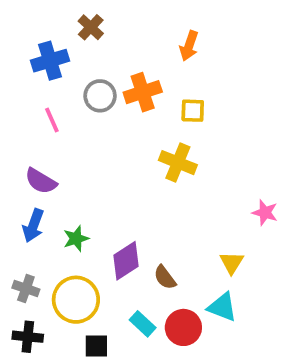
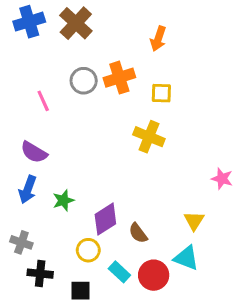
brown cross: (91, 27) -> (76, 23), size x1.5
blue cross: (50, 61) -> (29, 22), moved
yellow circle: (76, 300) -> (88, 250), moved, size x0.6
black cross: (28, 337) -> (40, 274), moved

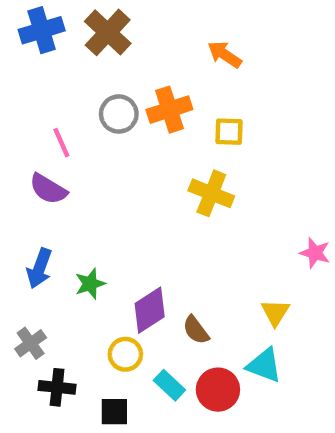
orange arrow: (158, 39) -> (225, 54), turned 105
purple semicircle: (34, 152) -> (48, 189), moved
gray cross: (21, 242) -> (31, 343), turned 35

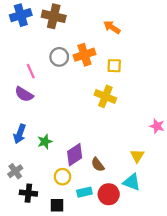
brown cross: (108, 32) -> (54, 16), turned -30
cyan rectangle: (169, 385) -> (84, 192), turned -56

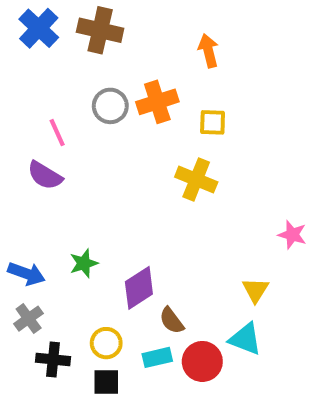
blue cross: (21, 15) -> (39, 28), turned -30
orange arrow: (112, 27) -> (208, 51), turned 42
blue arrow: (20, 134) -> (26, 274), moved, turned -90
brown semicircle: (98, 165) -> (172, 321), moved
yellow circle: (63, 177) -> (106, 343), moved

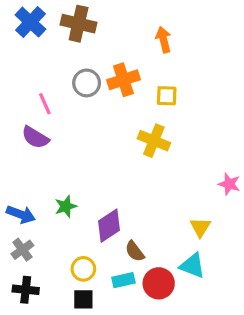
black cross: (53, 359) -> (26, 290), moved

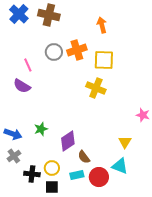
yellow square: (167, 96) -> (104, 60), size x1.5
black cross: (26, 290) -> (32, 174), moved

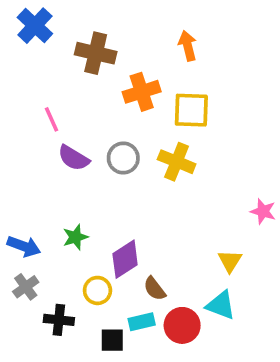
brown cross: (49, 15) -> (96, 53), moved
gray circle: (54, 52) -> (123, 158), moved
purple semicircle: (22, 86) -> (74, 158), moved
yellow circle: (52, 168) -> (97, 290), moved
black square: (52, 187) -> (112, 340), moved

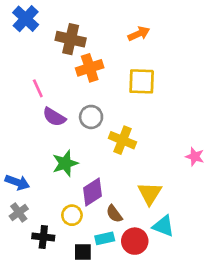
orange arrow: (188, 46) -> (139, 34), turned 80
orange cross: (142, 92) -> (90, 68), moved
yellow cross: (177, 162) -> (122, 140), moved
green star: (75, 237) -> (65, 163), moved, size x1.4
yellow triangle: (230, 261) -> (150, 193), moved, size x1.4

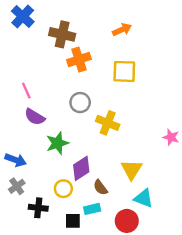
pink line: (38, 88) -> (26, 91), moved
purple semicircle: (54, 117) -> (35, 117), moved
red circle: (135, 241) -> (127, 221), moved

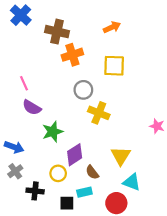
gray circle: (80, 103) -> (83, 90), moved

